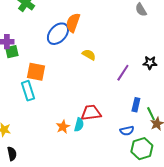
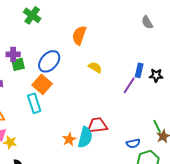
blue ellipse: (58, 34) -> (49, 61), moved
orange square: (36, 72) -> (42, 84), turned 30
blue rectangle: (136, 105) -> (139, 70), moved
cyan semicircle: (79, 125) -> (85, 137), size x1.5

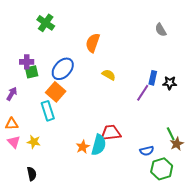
yellow star: (10, 142) -> (34, 142), moved

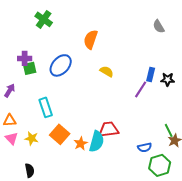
orange square: (56, 92) -> (60, 134), moved

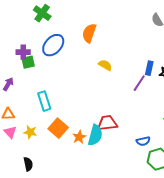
blue ellipse: (61, 65) -> (53, 45), moved

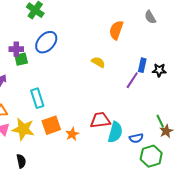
orange semicircle: (89, 33) -> (116, 30), moved
orange square: (58, 128) -> (51, 125), turned 30
yellow star: (30, 132) -> (23, 129), size x1.6
cyan semicircle: (95, 135) -> (115, 132), moved

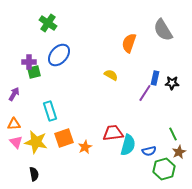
gray semicircle: (150, 17) -> (163, 30), size x1.6
brown star: (166, 131) -> (179, 152), moved

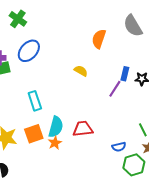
cyan rectangle: (50, 111) -> (35, 101), moved
cyan semicircle: (128, 145) -> (56, 127), moved

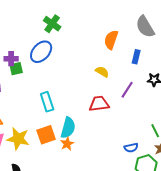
green cross: (18, 19) -> (52, 24), moved
yellow semicircle: (81, 71) -> (102, 72), moved
blue rectangle: (125, 74) -> (136, 57), moved
red trapezoid: (83, 129) -> (99, 104), moved

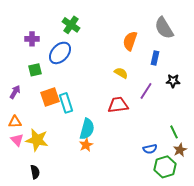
purple cross: (11, 59) -> (32, 39), moved
orange square: (46, 135) -> (50, 97), moved

